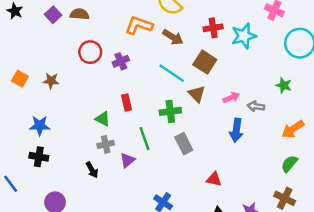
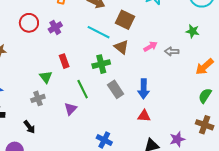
green triangle: (103, 119) -> (46, 77), turned 32
blue arrow: (236, 130) -> (144, 89), moved
gray cross: (106, 144) -> (38, 98), moved
black arrow: (92, 170) -> (29, 127), moved

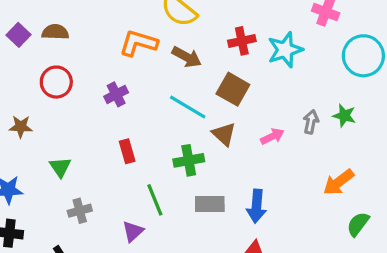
red circle: (29, 23) -> (56, 82), moved
gray arrow: (172, 51) -> (311, 122), moved, turned 96
orange arrow: (205, 67) -> (338, 182), moved
green triangle: (46, 77) -> (60, 167), moved
gray rectangle: (116, 89) -> (210, 204), turned -60

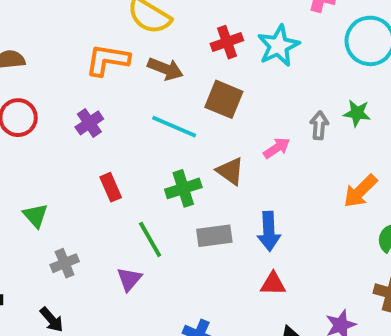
brown triangle: (224, 134) -> (230, 171), moved

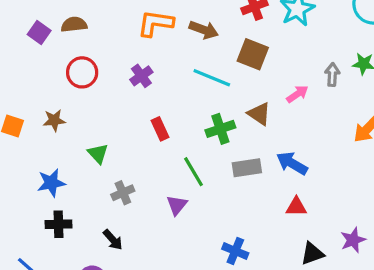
blue arrow: (269, 231) -> (292, 163), turned 124

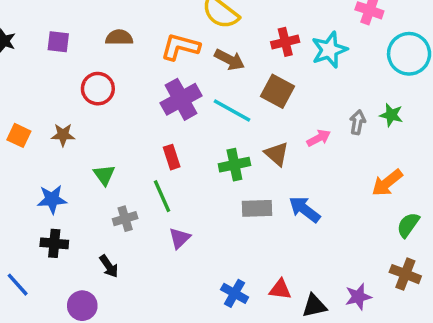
brown semicircle: (74, 25) -> (119, 37), moved
purple square: (39, 33) -> (58, 42), turned -35
purple cross: (141, 76) -> (181, 99), moved, size x1.6
green line: (194, 172) -> (162, 196), moved
red triangle: (296, 207) -> (280, 289), moved

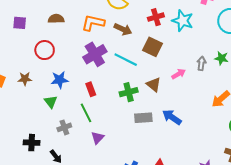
cyan star: (329, 50) -> (183, 21), turned -30
blue star: (52, 199) -> (60, 80), moved
black cross: (54, 243) -> (32, 143), moved

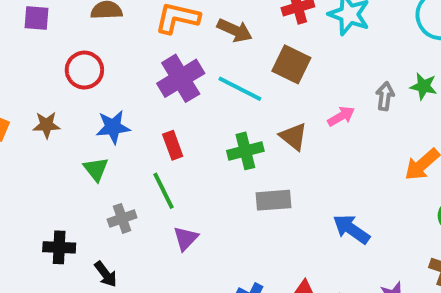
blue arrow: (172, 117) -> (351, 229), moved

